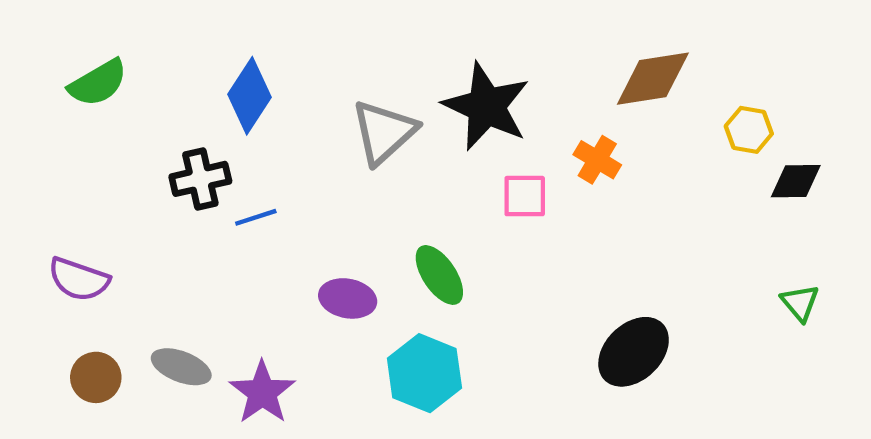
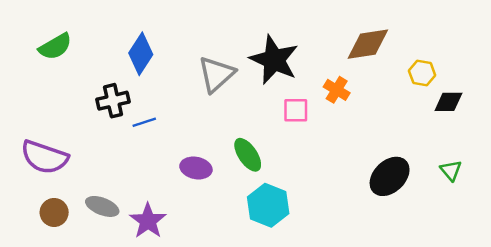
purple semicircle: (79, 279) -> (44, 157), size x1.4
black ellipse: (634, 352) -> (390, 176), moved
cyan hexagon: (424, 373) -> (268, 205), moved

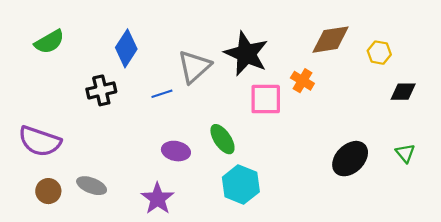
yellow hexagon: (422, 73) -> (379, 53), moved
pink square: (296, 110) -> (266, 99), size x1.4
blue line: (144, 122) -> (162, 94), moved
purple star: (148, 221) -> (158, 199), moved

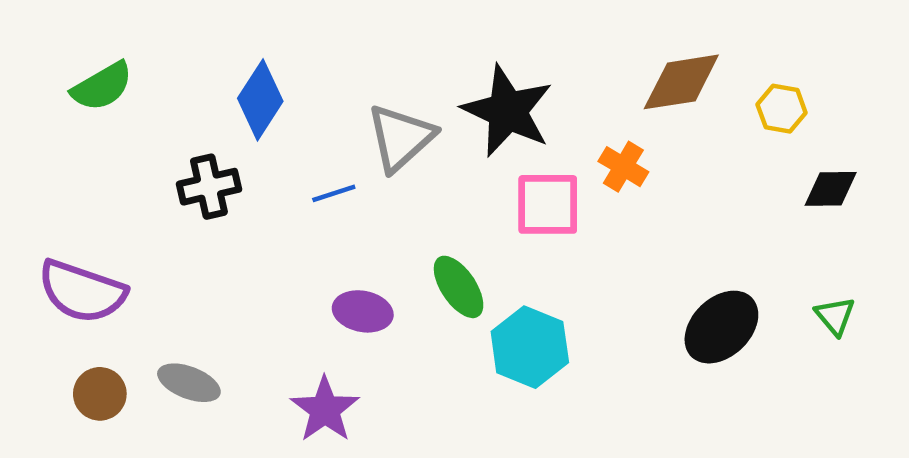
cyan hexagon: (241, 185) -> (530, 347), moved

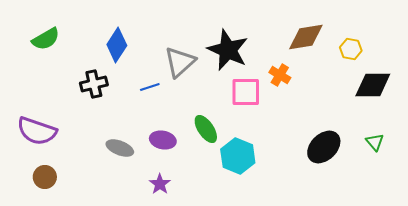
black diamond: (831, 189) -> (373, 85), size x1.5
gray ellipse: (189, 383) -> (120, 148), moved
purple star: (325, 409) -> (160, 184), moved, size x0.7

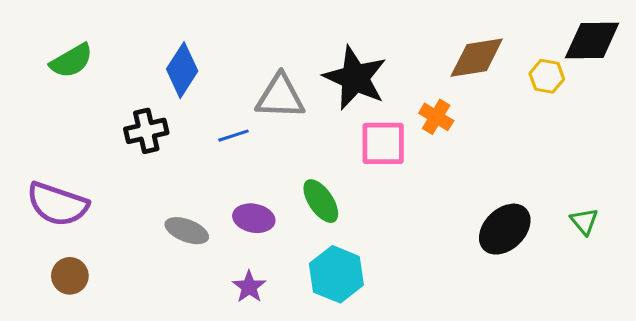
gray triangle: (180, 62) -> (280, 97), turned 44
black diamond: (373, 85) -> (592, 40), moved
cyan hexagon: (238, 156) -> (336, 274), moved

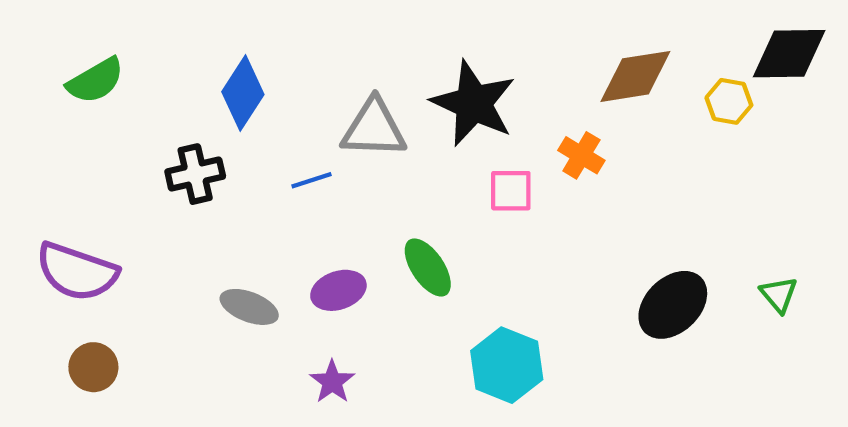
pink square: (383, 143) -> (511, 191), size x0.7
purple ellipse: (254, 218) -> (338, 290), turned -30
cyan hexagon: (336, 274) -> (507, 365), moved

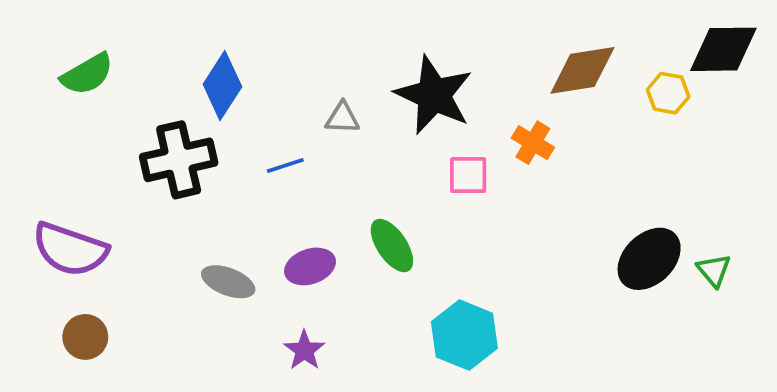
gray triangle: (374, 128) -> (342, 118), size x0.6
black cross: (195, 174) -> (179, 160), size x1.4
black ellipse: (673, 305) -> (649, 259), moved

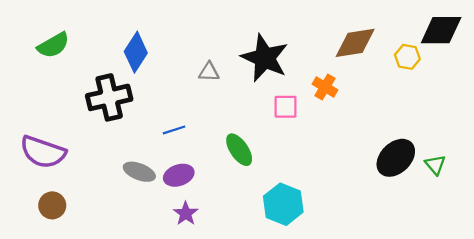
blue line: (285, 166) -> (174, 130), moved
purple ellipse: (310, 266) -> (179, 175), moved

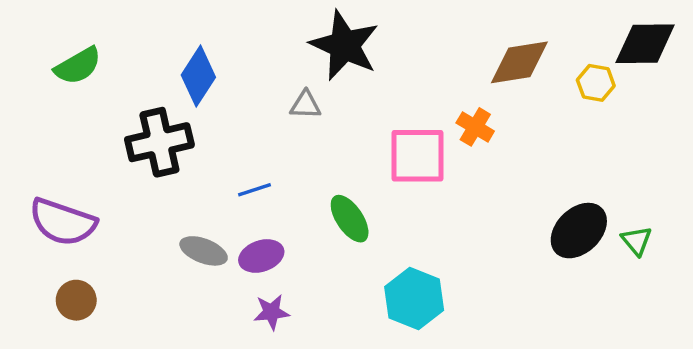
black star: (265, 58) -> (344, 45), moved
pink square: (286, 107) -> (417, 156), size x1.6
purple star: (186, 214) -> (271, 312), turned 30

